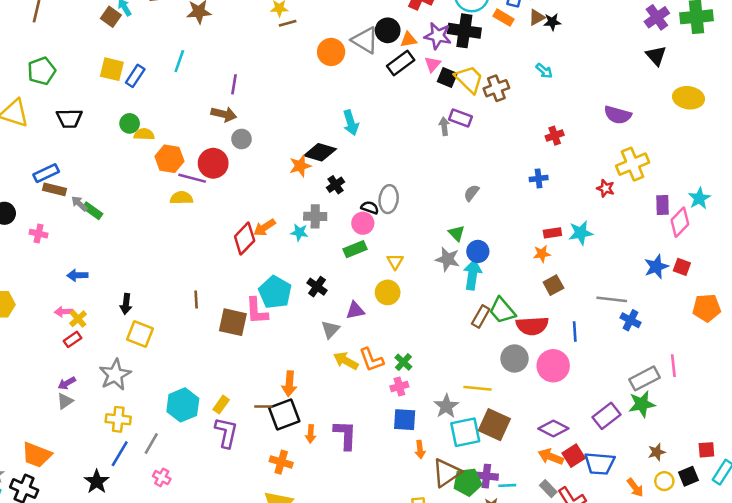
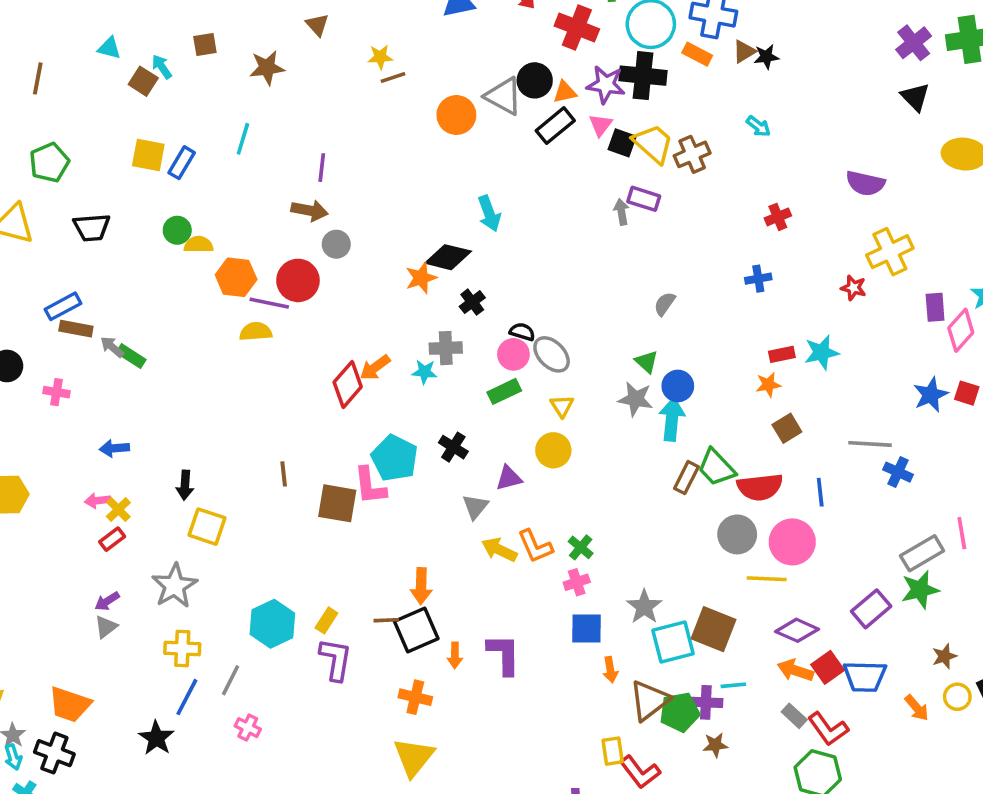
gray ellipse: (389, 199) -> (552, 354), moved, turned -48
yellow line: (477, 388) -> (767, 579), moved
cyan line: (507, 485) -> (733, 685), moved

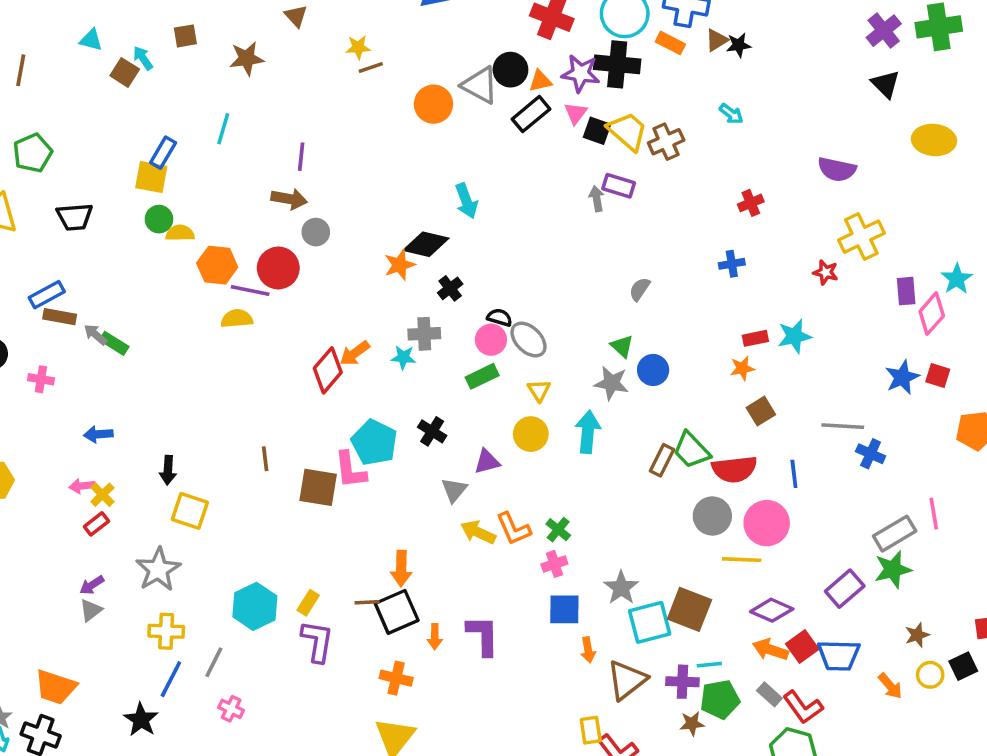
yellow square: (148, 155) -> (151, 177), moved
cyan arrow: (672, 419) -> (588, 432), moved
green pentagon: (680, 712) -> (720, 699), moved

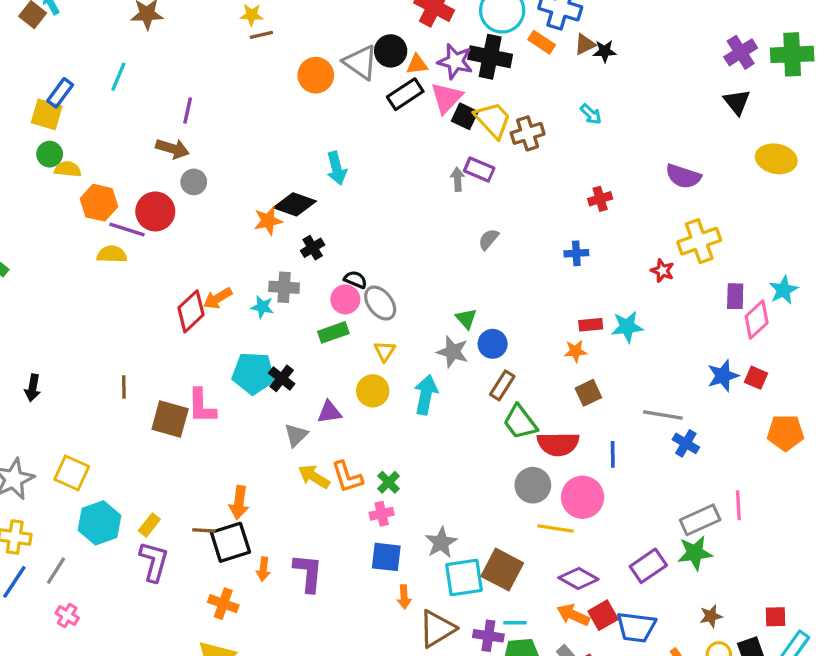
pink triangle: (576, 113) -> (447, 98), size x1.5
gray semicircle: (640, 289) -> (489, 239), moved
cyan pentagon: (374, 443) -> (253, 373), moved, turned -30
brown rectangle: (662, 460) -> (502, 385), moved
yellow square: (190, 511) -> (72, 473), moved

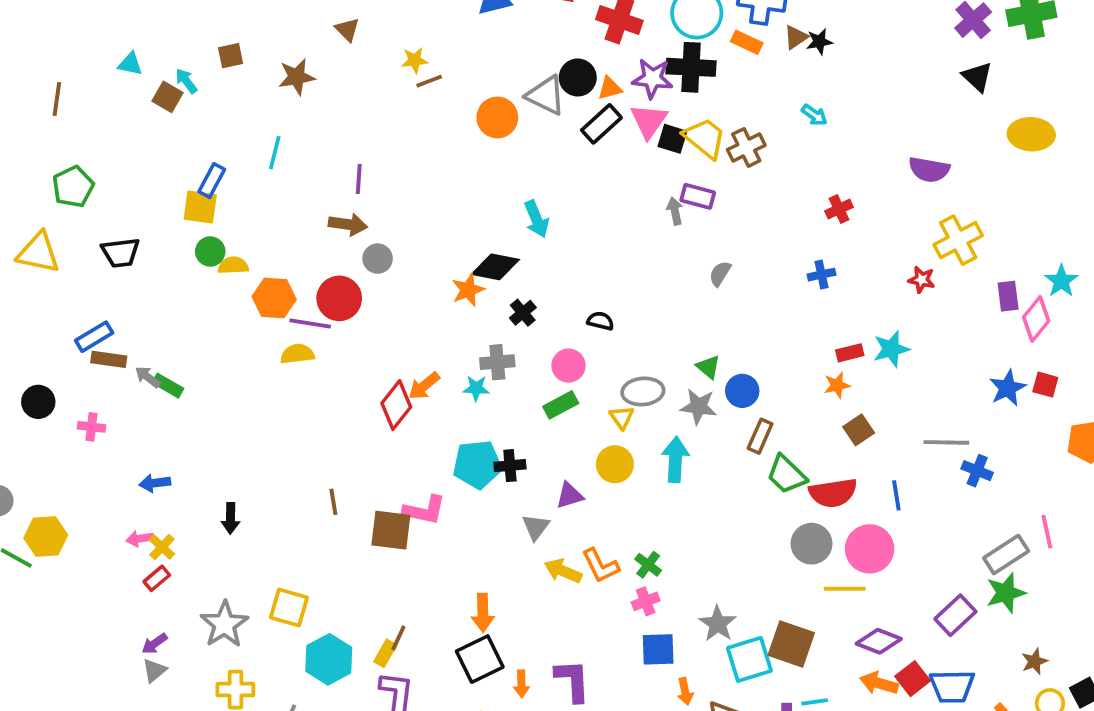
black semicircle: (355, 280) -> (600, 321), moved
gray ellipse: (380, 303) -> (643, 391), moved, turned -48
black cross: (282, 378) -> (510, 466), turned -35
pink L-shape: (202, 406) -> (424, 510), turned -69
brown line: (204, 530) -> (398, 638), moved, turned -60

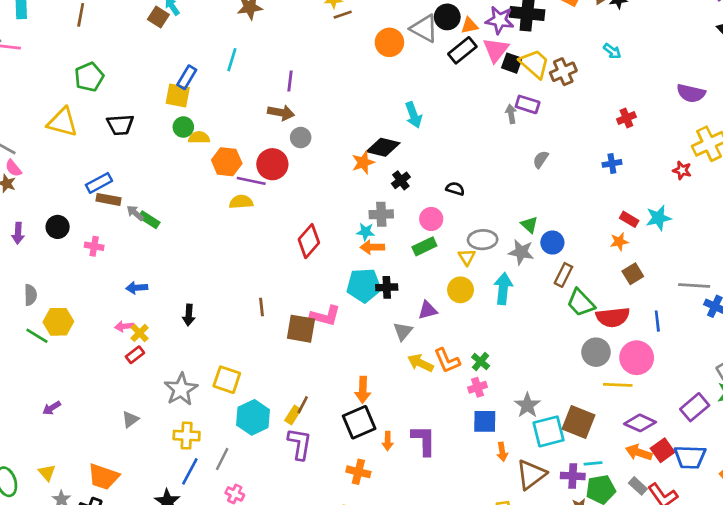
red rectangle: (850, 353) -> (629, 219), turned 42
orange arrow: (424, 386) -> (372, 247), moved, turned 35
purple arrow: (154, 644) -> (52, 408), moved

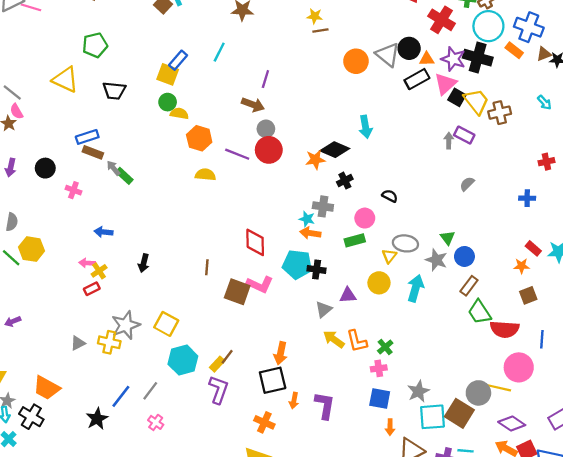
red circle: (272, 164) -> (269, 150), moved
purple line: (251, 181) -> (237, 154), moved
red diamond: (309, 241) -> (255, 242), moved, turned -52
gray circle: (596, 352) -> (478, 393), moved
yellow cross: (187, 436) -> (109, 342), moved

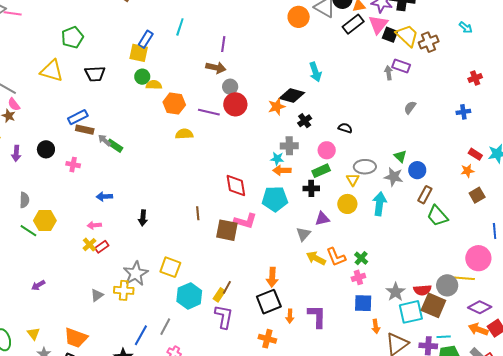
black cross: (317, 270) -> (311, 188), moved
yellow cross: (99, 271) -> (90, 245), moved
red semicircle: (505, 329) -> (422, 290), moved, size x0.7

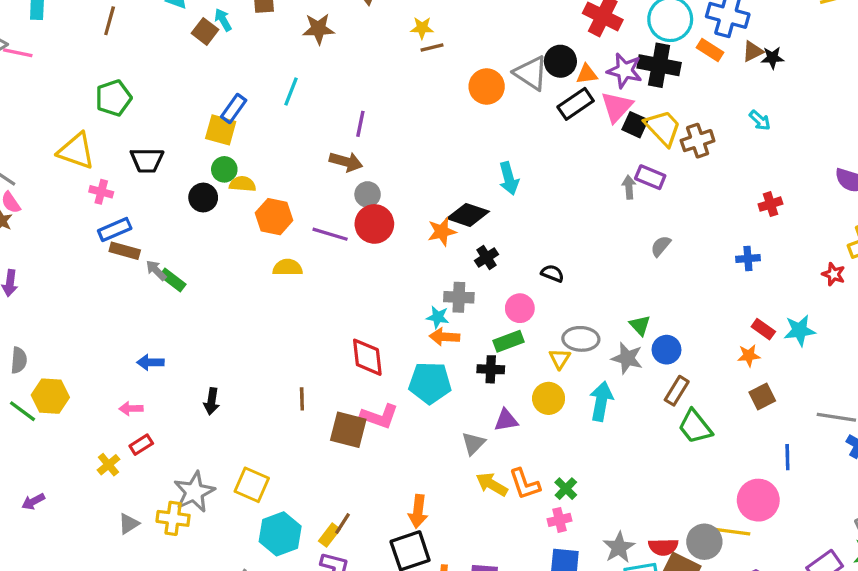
black circle: (46, 149) -> (203, 198), moved
pink cross: (73, 165) -> (101, 192), moved
yellow cross: (90, 245) -> (108, 465), moved

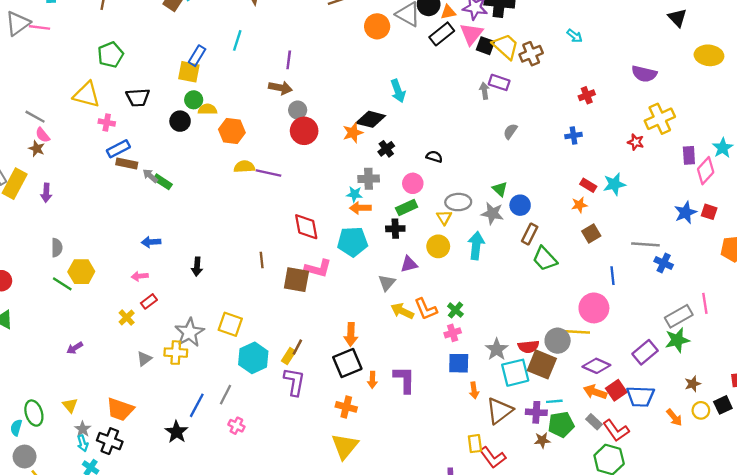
purple line: (330, 234) -> (269, 173), moved

